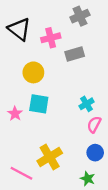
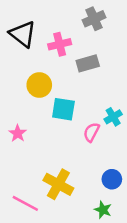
cyan square: (39, 104) -> (63, 109), moved
cyan cross: (86, 104) -> (113, 117), moved
pink semicircle: (94, 124) -> (91, 132), moved
yellow cross: (50, 157) -> (58, 184), turned -30

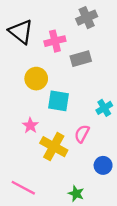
pink semicircle: (91, 132) -> (82, 134), moved
pink star: (18, 133) -> (30, 125), moved
yellow cross: (58, 184) -> (54, 147), moved
green star: (103, 210) -> (76, 194), moved

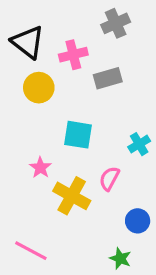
yellow circle: (36, 79) -> (39, 88), moved
green star: (76, 194) -> (120, 259), moved

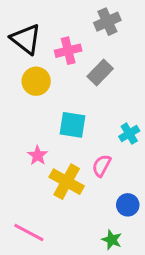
gray rectangle: (108, 78) -> (100, 72), turned -30

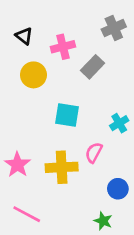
gray cross: (107, 22) -> (114, 28), moved
black triangle: (26, 39) -> (24, 36), size x0.6
pink star: (38, 155) -> (17, 165), moved, size x1.4
yellow cross: (67, 182) -> (62, 167), turned -32

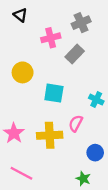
gray cross: (114, 28) -> (81, 23), moved
black triangle: (24, 36) -> (20, 15), moved
yellow circle: (33, 75) -> (23, 72), moved
cyan cross: (119, 123) -> (96, 100), turned -32

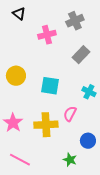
gray rectangle: (75, 54) -> (81, 55), moved
yellow circle: (23, 72) -> (16, 76), moved
green star: (83, 179) -> (70, 160), moved

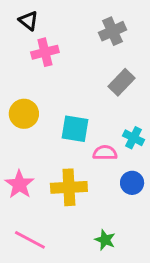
pink cross: (47, 35) -> (45, 52), moved
pink semicircle: (70, 114) -> (105, 153), moved, turned 63
blue circle: (88, 141) -> (132, 183), moved

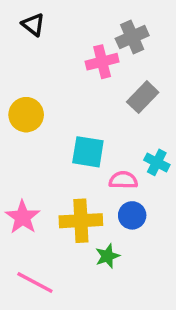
pink cross: (45, 52) -> (102, 62), moved
yellow circle: (24, 114) -> (26, 115), moved
blue circle: (132, 183) -> (132, 215), moved
green star: (105, 240) -> (107, 256), moved, turned 30

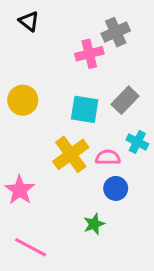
gray rectangle: (143, 97) -> (125, 100), moved
cyan square: (88, 152) -> (85, 109), moved
yellow cross: (81, 221) -> (71, 154), moved, turned -33

